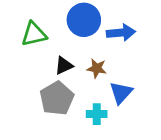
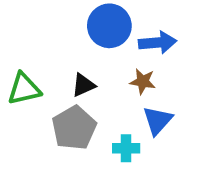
green triangle: (34, 34) -> (24, 89), moved
brown star: (97, 68) -> (143, 81), moved

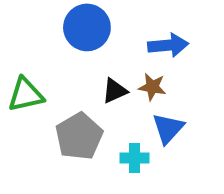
blue circle: (109, 26) -> (87, 27), moved
black triangle: (83, 85) -> (115, 91), moved

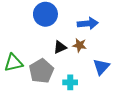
green triangle: (26, 95) -> (13, 63), moved
blue triangle: (168, 128) -> (101, 67), moved

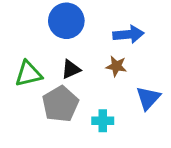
black triangle: (60, 47) -> (71, 69), moved
green triangle: (13, 63) -> (28, 74), moved

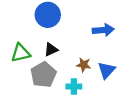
blue arrow: (128, 34) -> (103, 30), moved
brown star: (116, 66) -> (84, 65), moved

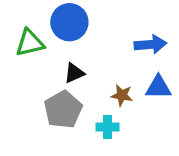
green triangle: (21, 53) -> (30, 43), moved
blue triangle: (106, 70) -> (158, 87), moved, turned 48

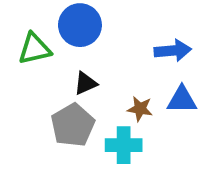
cyan cross: (108, 127) -> (124, 145), size x1.4

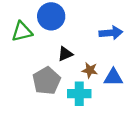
black triangle: (85, 83) -> (65, 54), moved
blue triangle: (182, 100) -> (113, 77), moved

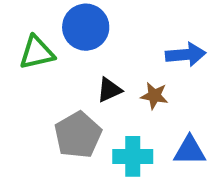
brown star: (90, 70) -> (154, 96), moved
blue triangle: (113, 77) -> (190, 151), moved

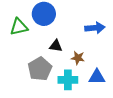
black triangle: (109, 90) -> (56, 46), turned 32
brown star: (154, 96) -> (78, 58), moved

